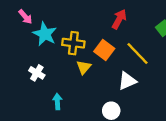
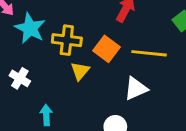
yellow line: (138, 53) -> (149, 53), turned -40

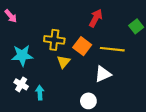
cyan star: (30, 28) -> (22, 55), moved, turned -30
white cross: (20, 78) -> (21, 84), moved

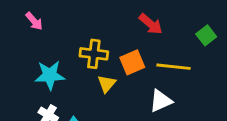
red arrow: (96, 18) -> (151, 24), turned 102
orange square: (82, 46) -> (132, 62), turned 30

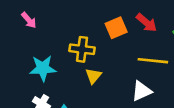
red arrow: (151, 24) -> (147, 23), moved
orange square: (132, 62) -> (116, 28), moved

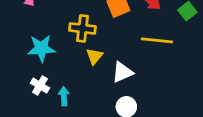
white triangle: (141, 91) -> (122, 72), moved

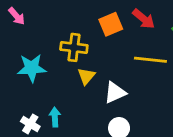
white cross: (40, 86) -> (30, 124), moved

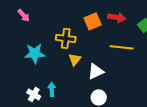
red arrow: (144, 19) -> (117, 17), turned -30

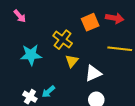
yellow cross: (66, 38) -> (63, 40), turned 30
cyan arrow: (52, 89) -> (48, 92), turned -128

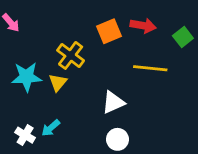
yellow triangle: (72, 61) -> (58, 82), moved

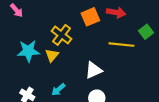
green square: (183, 37) -> (146, 32), moved
cyan arrow: (51, 128) -> (58, 90), moved

